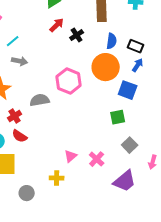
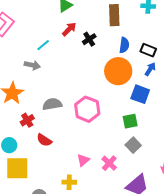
cyan line: (13, 41) -> (43, 45), moved
pink hexagon: (69, 81) -> (87, 109), moved
red semicircle: (20, 136) -> (44, 140), moved
gray square: (130, 145) -> (133, 145), moved

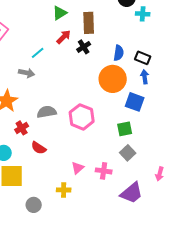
brown rectangle: (114, 15) -> (89, 23), moved
blue arrow: (150, 69) -> (145, 77), turned -40
pink cross: (109, 163) -> (104, 171), turned -35

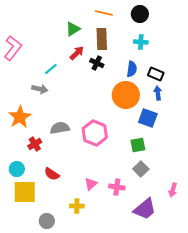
cyan cross: (143, 14) -> (141, 42), moved
black cross: (84, 47) -> (97, 63), turned -32
red semicircle: (39, 148) -> (52, 174), moved

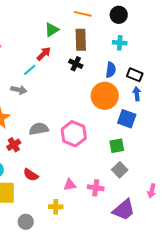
red arrow: (77, 53) -> (44, 54), moved
pink triangle: (91, 184) -> (70, 185), turned 32

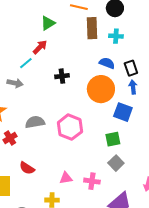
brown rectangle: (81, 40) -> (92, 28), moved
black cross: (76, 64) -> (62, 76), moved, turned -32
blue semicircle: (111, 70) -> (107, 63), turned -77
black rectangle: (135, 75) -> (131, 68), turned 49

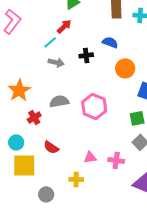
blue semicircle: (107, 63) -> (110, 42), moved
gray arrow: (15, 83) -> (56, 62), moved
orange circle: (101, 89) -> (125, 68), size x0.7

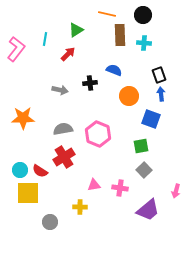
cyan line: (50, 42) -> (45, 39), moved, turned -40
orange star: (19, 90) -> (23, 118), turned 30
red cross: (34, 117) -> (64, 157), moved, size x1.5
red semicircle: (51, 147) -> (40, 171), moved

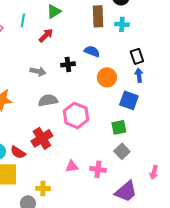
gray semicircle: (63, 129) -> (48, 100), moved
yellow cross: (80, 207) -> (43, 188), moved

